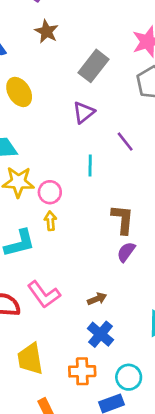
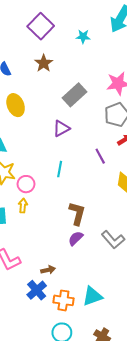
purple line: (125, 142) -> (100, 156), moved
blue cross: (101, 334) -> (37, 290), moved
orange cross: (82, 371) -> (63, 300), moved

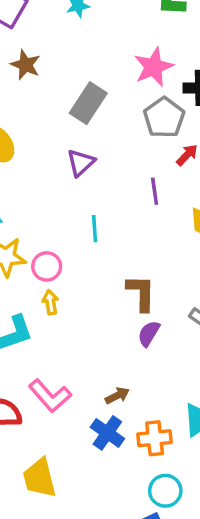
purple line: (100, 156) -> (155, 191), turned 35

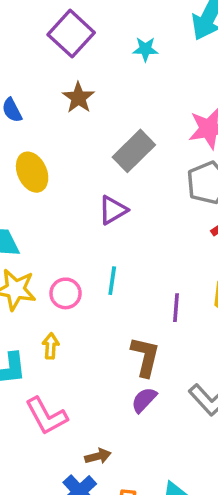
purple line: (155, 191) -> (176, 308), moved
pink circle: (47, 266) -> (66, 293), moved
pink L-shape: (50, 396) -> (46, 416), moved

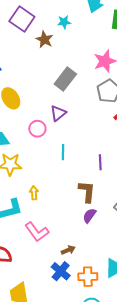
brown star: (78, 98) -> (44, 40), moved
pink circle: (66, 293) -> (37, 129), moved

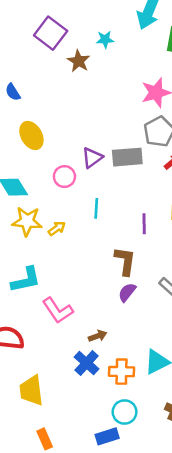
gray rectangle: (65, 79) -> (127, 157), moved, turned 45
yellow arrow: (34, 193) -> (57, 228), moved, turned 56

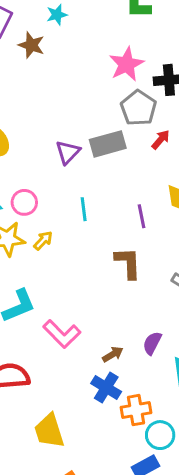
pink circle: (64, 177) -> (24, 202), moved
purple semicircle: (127, 292) -> (152, 343), moved
orange cross: (121, 372) -> (136, 410), moved

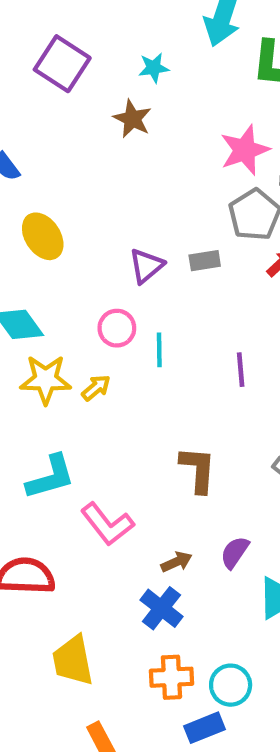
brown star: (31, 45) -> (132, 119), moved
gray rectangle: (108, 144) -> (205, 261), size x0.6
pink circle: (24, 202) -> (117, 328), moved
brown L-shape: (128, 263) -> (198, 470), moved
orange cross: (136, 410) -> (171, 677), moved

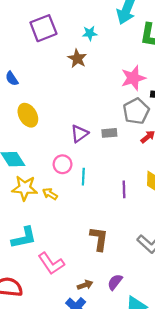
purple square: (62, 64) -> (43, 28), turned 32
yellow arrow: (96, 388) -> (50, 194), turned -112

